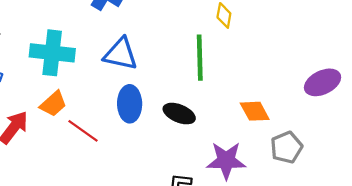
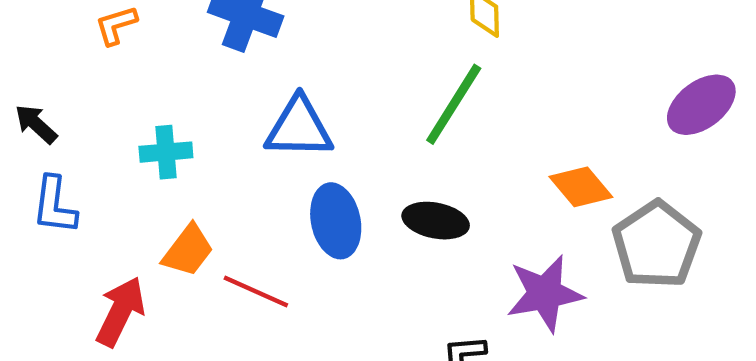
cyan cross: (52, 53) -> (166, 152), size x0.6
green line: (200, 58) -> (454, 104), turned 45
gray pentagon: (286, 147) -> (657, 245), size x1.4

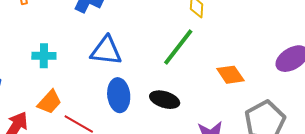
orange diamond: (581, 187) -> (230, 75), moved

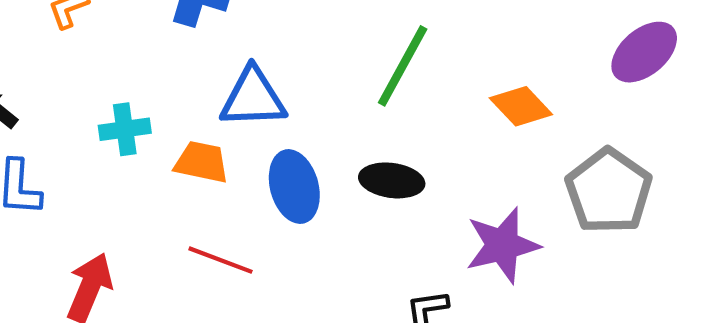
orange trapezoid: (49, 102) -> (202, 162), moved, turned -112

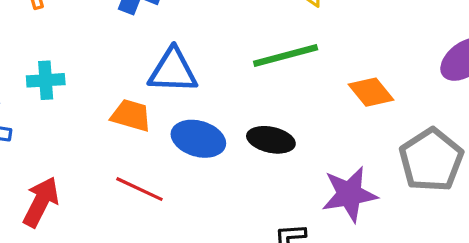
green line: (403, 66) -> (286, 56), turned 42
cyan cross: (125, 129) -> (46, 80), moved
blue ellipse: (294, 187) -> (198, 139), turned -63

